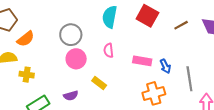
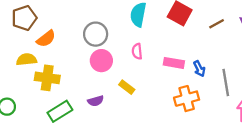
yellow cross: (27, 75) -> (47, 78), size x1.5

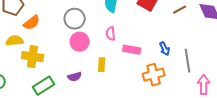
pink rectangle: (174, 63) -> (132, 50), moved
yellow rectangle: (127, 87) -> (102, 65), turned 56

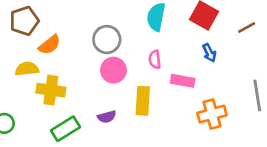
blue arrow: (165, 49) -> (209, 53), moved
yellow rectangle: (102, 65) -> (143, 101), size x1.5

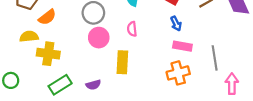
pink rectangle: (183, 81) -> (182, 46), moved
purple semicircle: (107, 117) -> (93, 85), moved

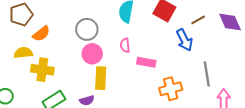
blue arrow: (176, 24) -> (184, 40), moved, size x1.5
pink rectangle: (182, 46) -> (146, 62), moved
yellow rectangle: (122, 62) -> (101, 78), moved

